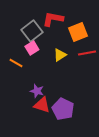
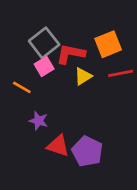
red L-shape: (53, 19) -> (71, 54), moved
purple star: (37, 91) -> (39, 121), moved

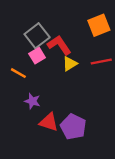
orange square: (108, 44) -> (99, 25), moved
red L-shape: (71, 54) -> (59, 45), turned 45

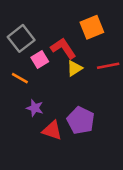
orange square: (99, 25) -> (92, 27), moved
gray square: (37, 36) -> (21, 38), moved
purple pentagon: (73, 127) -> (81, 120), moved

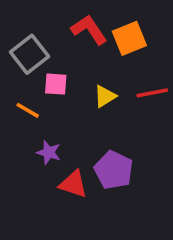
red L-shape: (63, 48) -> (89, 30), moved
pink square: (40, 60) -> (56, 84), turned 35

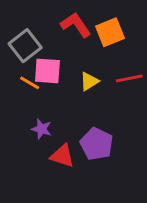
pink square: (56, 84) -> (47, 71), size x1.4
orange line: (28, 110) -> (30, 83), moved

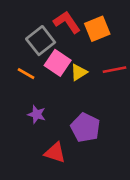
gray square: (25, 46) -> (41, 41), moved
pink square: (47, 71) -> (58, 63), moved, turned 30
red triangle: (62, 156) -> (55, 153), moved

